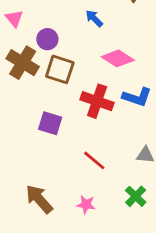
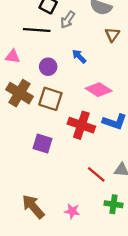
pink triangle: (14, 18) -> (13, 56), turned -42
purple circle: (47, 39) -> (48, 67), moved
red line: (94, 160) -> (96, 174), moved
green cross: (136, 196) -> (113, 204), turned -36

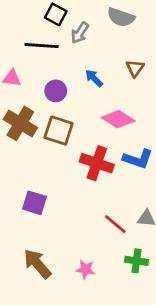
brown triangle: (112, 35) -> (135, 68), moved
purple square: (42, 144) -> (35, 203), moved

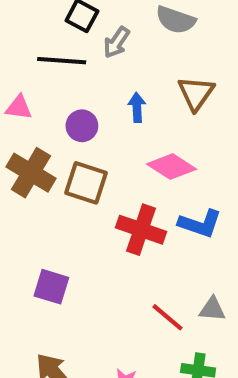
brown triangle: (135, 68) -> (196, 93), size x1.4
blue arrow: (94, 78) -> (137, 107), turned 42

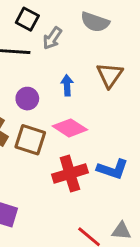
pink diamond: (172, 167) -> (70, 128), moved
red cross: (141, 230) -> (70, 174), turned -36

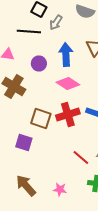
blue arrow: (67, 85) -> (66, 54), size x1.6
brown square: (30, 140) -> (41, 118), moved

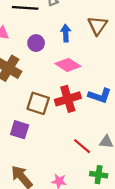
blue arrow: (66, 54) -> (66, 33), size x0.7

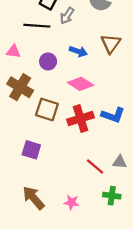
blue arrow: (66, 33) -> (78, 51), turned 112
brown square: (38, 103) -> (47, 110), moved

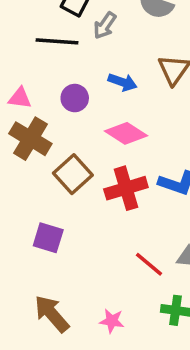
pink triangle: (13, 51) -> (20, 98), moved
brown square: (47, 110) -> (73, 174), turned 30

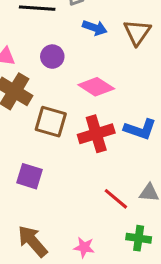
blue arrow: (122, 82) -> (95, 28), moved
brown square: (73, 174) -> (51, 122), turned -32

